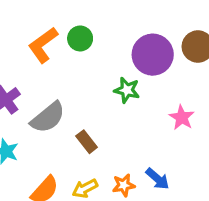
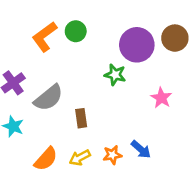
brown rectangle: (87, 142) -> (81, 118), turned 30

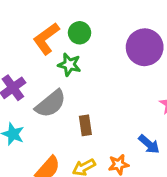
green star: (115, 75) -> (69, 65), moved
blue arrow: (141, 149) -> (149, 144), moved

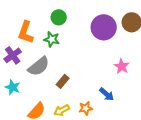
orange L-shape: (46, 39) -> (26, 32), moved, turned -35
brown rectangle: (85, 125) -> (63, 81), turned 48

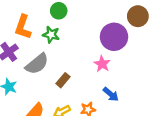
purple circle: (104, 27) -> (114, 37), moved
pink star: (122, 66) -> (102, 64), moved

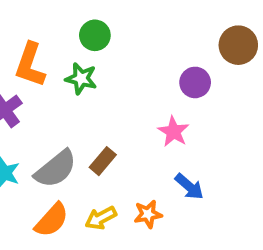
purple circle: (114, 37) -> (195, 82), size x0.6
gray semicircle: (37, 64) -> (56, 169), moved

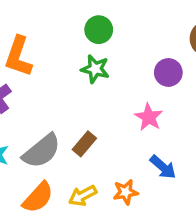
green circle: (95, 35) -> (99, 30), moved
green star: (81, 79) -> (95, 69), moved

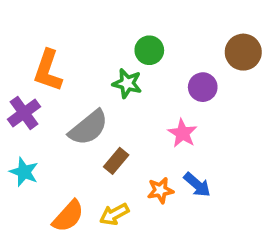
green circle: (99, 30) -> (149, 50), moved
gray semicircle: (42, 151) -> (88, 128), moved
orange star: (125, 192) -> (160, 190), moved

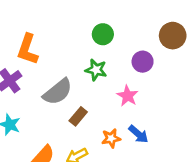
green star: (127, 83) -> (96, 70), moved

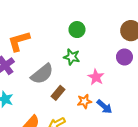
orange L-shape: (28, 49) -> (19, 41), turned 55
purple circle: (143, 62) -> (124, 57), moved
orange star: (111, 138) -> (84, 101), moved

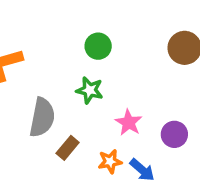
purple circle: (124, 57) -> (174, 134), moved
gray semicircle: (42, 74) -> (42, 117), turned -40

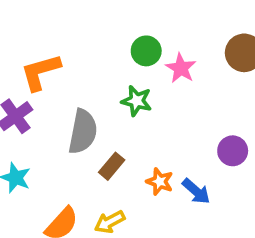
pink star: (129, 122) -> (181, 68), moved
orange star: (110, 161) -> (160, 182), turned 30

